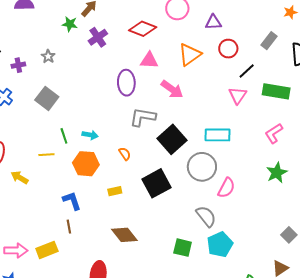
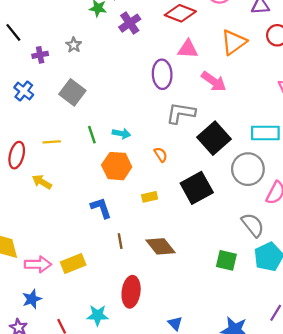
yellow line: (46, 155) -> (52, 142), moved
brown line: (69, 227) -> (120, 241), moved

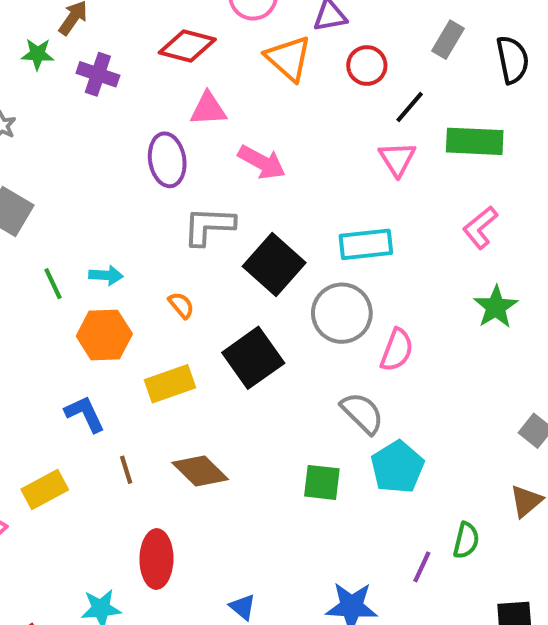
purple cross: (130, 23) -> (98, 74), turned -30
orange triangle: (234, 42) -> (288, 58), moved, turned -36
yellow rectangle: (150, 197) -> (170, 384), size x1.6
yellow rectangle: (73, 264) -> (45, 490), moved

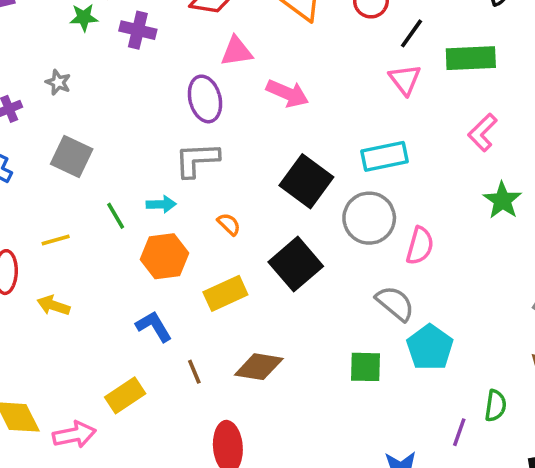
gray L-shape: (209, 226) -> (197, 160), moved
brown diamond: (200, 471) -> (259, 367), turned -30

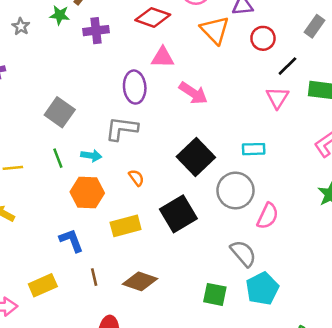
purple cross: (138, 30) -> (96, 31), turned -30
gray star: (58, 82) -> (21, 26), moved
cyan rectangle: (384, 156) -> (254, 149), size x0.7
gray square: (72, 157) -> (60, 112), moved

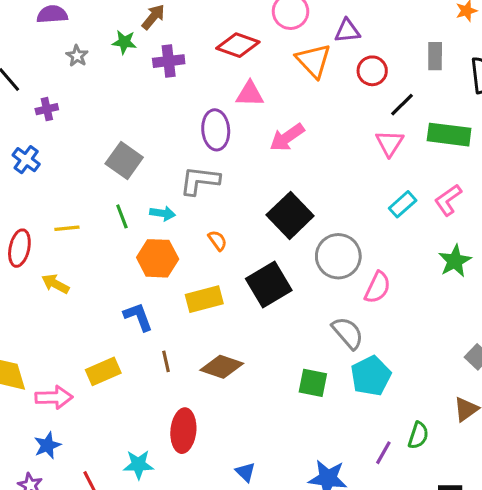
gray rectangle: (315, 26) -> (435, 56), turned -35
pink arrow: (193, 93) -> (287, 137), turned 112
cyan rectangle: (254, 149) -> (403, 204), moved, turned -40

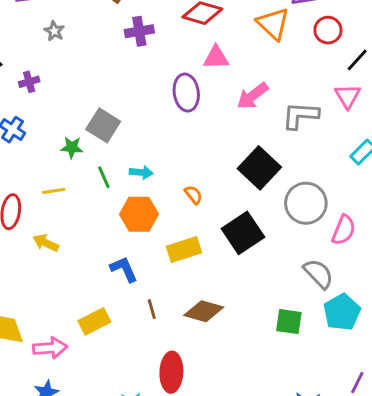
green star: (124, 42) -> (72, 147), moved
gray L-shape: (200, 181) -> (300, 115), moved

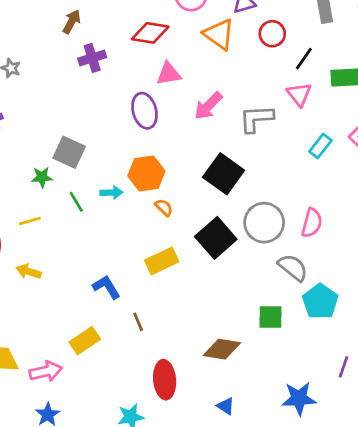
gray circle: (306, 203) -> (264, 223), moved
orange hexagon: (139, 214) -> (146, 174), moved
brown diamond: (204, 311) -> (222, 349), moved

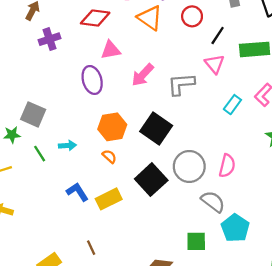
orange hexagon: (146, 174) -> (112, 127), moved
blue L-shape: (107, 287) -> (77, 192), moved

